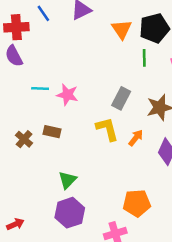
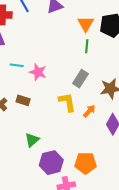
green line: (144, 58) -> (87, 46), moved
purple hexagon: (70, 213) -> (51, 163), moved

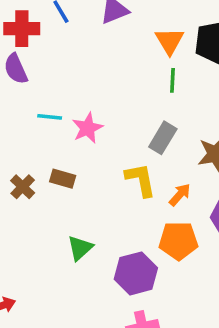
pink star: (38, 72) -> (88, 128), turned 30
purple hexagon: (51, 163) -> (136, 273), moved
orange pentagon: (85, 163) -> (178, 241), moved

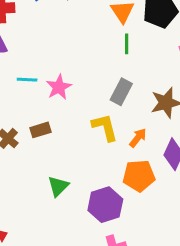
brown rectangle: (63, 179) -> (41, 130), turned -30

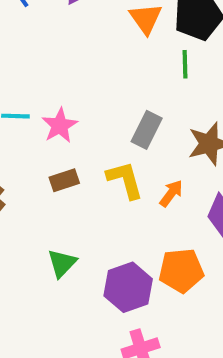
green line: (127, 44) -> (185, 64), moved
brown rectangle: (41, 130) -> (64, 180), moved
orange pentagon: (139, 176) -> (181, 271), moved

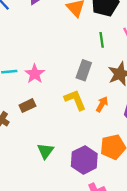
green line: (185, 64) -> (102, 40), moved
brown rectangle: (64, 180) -> (27, 106), moved

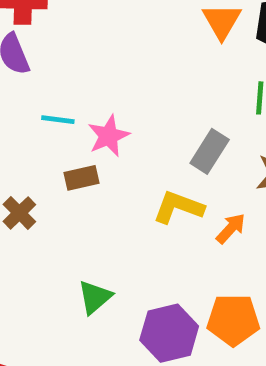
yellow L-shape: (75, 100) -> (178, 207), turned -60
brown rectangle: (27, 106) -> (81, 178), moved

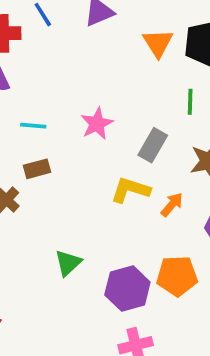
pink star: (109, 136) -> (97, 124), moved
brown rectangle: (81, 178) -> (37, 169), moved

